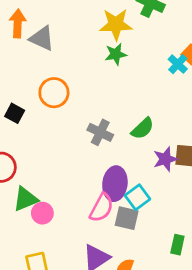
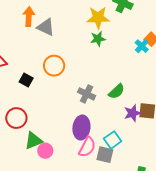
purple ellipse: (115, 184) -> (81, 128), moved

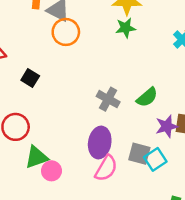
orange circle: (54, 66) -> (66, 32), moved
cyan square: (113, 140) -> (155, 159), moved
gray square: (105, 155) -> (139, 154), moved

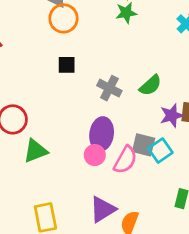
black square: (30, 78) -> (67, 65), moved, turned -30
pink semicircle: (106, 168) -> (125, 160), moved
pink circle: (51, 171) -> (95, 155), moved

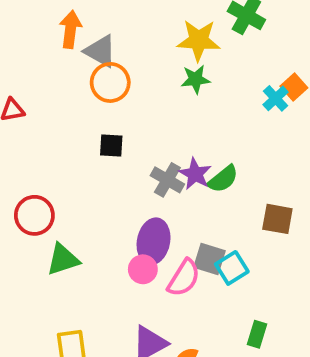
purple star: (172, 115) -> (195, 174), moved, turned -30

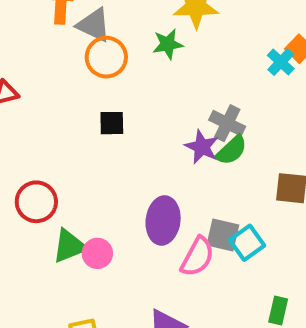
green star: (195, 79) -> (168, 44), moved
gray cross: (167, 180) -> (227, 123), moved
pink circle: (143, 269) -> (97, 253), moved

